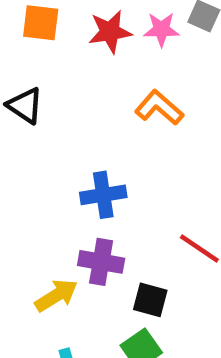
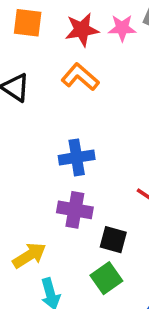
orange L-shape: (159, 108) -> (80, 77), moved
yellow arrow: (56, 295) -> (29, 255), moved

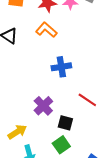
blue cross: (77, 157) -> (61, 67), moved
purple cross: (75, 210) -> (43, 106), turned 36

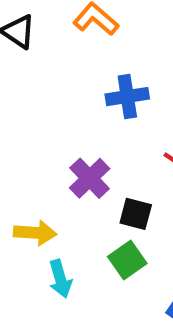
yellow arrow: (17, 132) -> (35, 233), turned 36

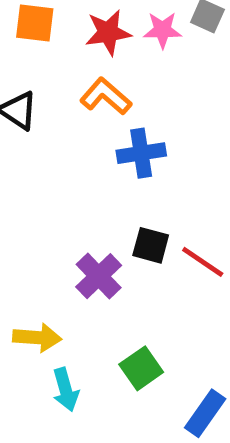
blue cross: (127, 97) -> (141, 153), moved
black square: (136, 214) -> (151, 245), moved

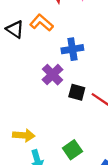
orange L-shape: (106, 96) -> (41, 23), moved
purple cross: (99, 276) -> (53, 75), moved

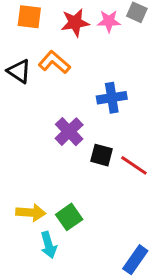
blue cross: (72, 49) -> (112, 98), moved
green square: (72, 150) -> (69, 217), moved

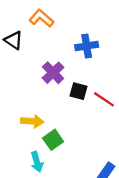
black triangle: (19, 71) -> (14, 40), moved
yellow arrow: (31, 213) -> (32, 121), moved

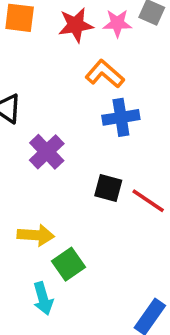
orange L-shape: (41, 18) -> (105, 74), moved
purple cross: (53, 73) -> (47, 152), moved

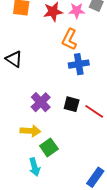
orange L-shape: (105, 74) -> (69, 39), turned -105
purple cross: (47, 152) -> (41, 102), moved

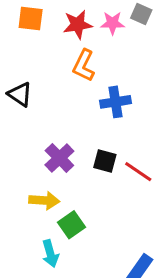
orange L-shape: (69, 39) -> (84, 66), moved

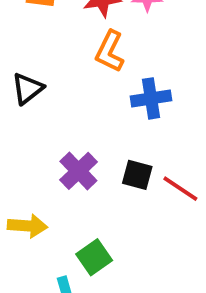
black triangle: (20, 94) -> (27, 89), turned 48
yellow arrow: (44, 200) -> (27, 226), moved

